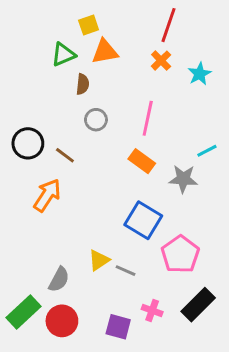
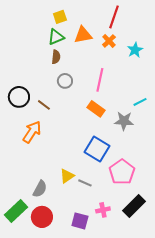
orange triangle: (105, 52) -> (83, 35), moved
green triangle: (63, 55) -> (56, 37), moved
pink cross: (152, 311) -> (103, 210), turned -32

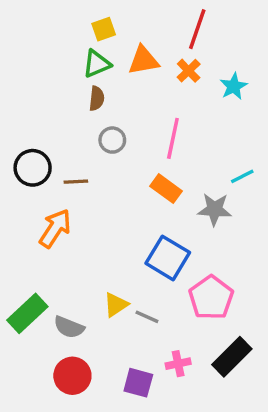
brown line: (44, 105) -> (76, 182), turned -40
gray semicircle: (40, 189) -> (69, 327), turned 84
green rectangle: (16, 211) -> (27, 313), moved

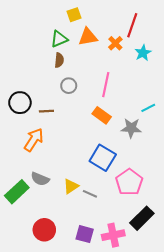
yellow square: (104, 29) -> (74, 15), moved
red line: (197, 29) -> (132, 25), moved
gray semicircle: (69, 327) -> (40, 179), moved
pink cross: (178, 364) -> (113, 235), moved, size x1.5

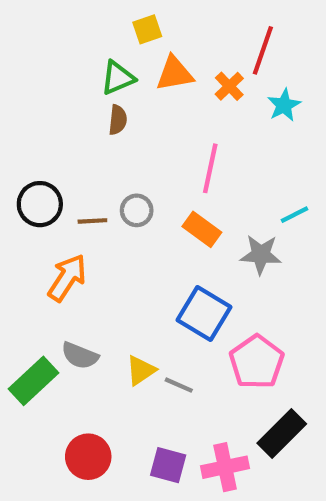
gray circle: (69, 86) -> (137, 210), moved

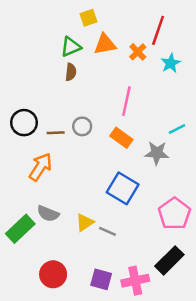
pink pentagon: (257, 362) -> (174, 214), moved

